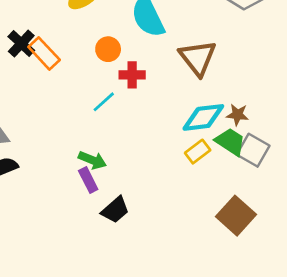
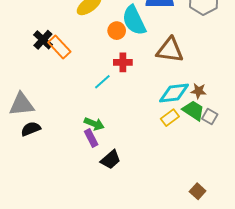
orange circle: (108, 49) -> (117, 31), moved
brown triangle: (198, 58) -> (170, 50), turned -44
gray square: (253, 150) -> (210, 117), size x0.7
brown square: (236, 216) -> (198, 191), moved, size x0.6

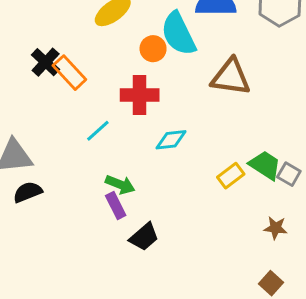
red cross: (123, 62) -> (140, 95), moved, size x1.4
cyan line: (102, 82) -> (98, 131), moved
brown star: (199, 91) -> (276, 228), moved
cyan diamond: (174, 93) -> (171, 140), moved, size x0.7

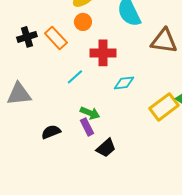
orange circle: (153, 49) -> (83, 22), moved
black cross: (46, 62) -> (27, 37), moved, turned 30
yellow rectangle: (231, 176) -> (164, 107), size x1.6
black semicircle: (28, 192) -> (51, 132), moved

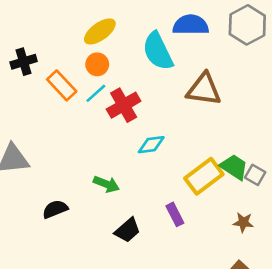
black cross: (27, 37) -> (24, 62), moved
red cross: (103, 53) -> (124, 105), turned -30
cyan line: (75, 77) -> (96, 93), moved
purple rectangle: (87, 127) -> (175, 214), moved

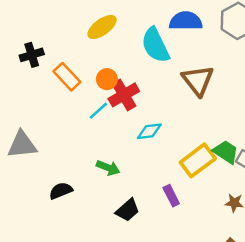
orange circle: (97, 64) -> (107, 79), moved
brown triangle: (204, 89) -> (198, 80), turned 44
cyan line: (96, 93) -> (98, 111), moved

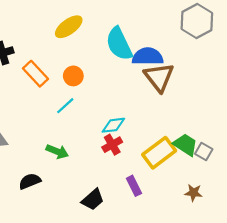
blue semicircle: (186, 21) -> (148, 57), moved
red cross: (124, 95) -> (112, 145), moved, size x0.7
green arrow: (108, 168) -> (57, 152), moved

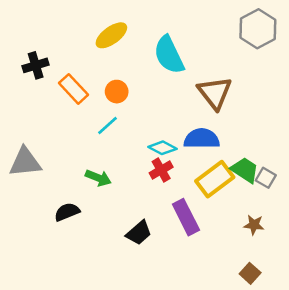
blue semicircle: (148, 57) -> (202, 139), moved
cyan diamond: (113, 125) -> (162, 148), turned 35
purple rectangle: (134, 186) -> (186, 217), size x1.5

